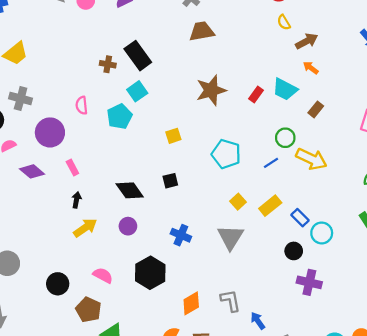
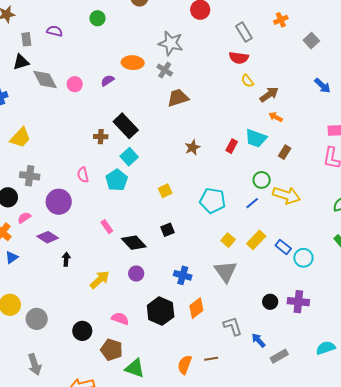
brown star: (211, 90) -> (192, 147), size x0.6
pink rectangle: (72, 167) -> (107, 227), moved
black arrow: (76, 200) -> (66, 259), moved
black circle: (294, 251) -> (270, 302), moved
orange diamond: (191, 303) -> (196, 308), moved

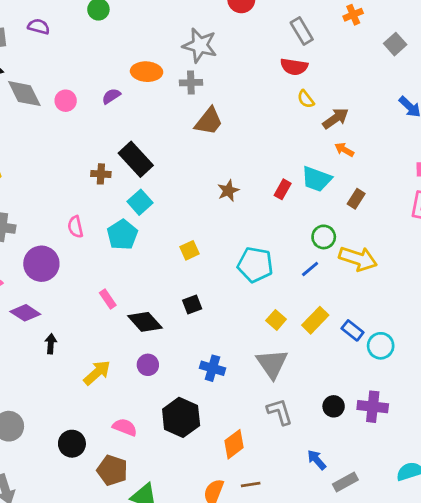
gray cross: (165, 70) -> (191, 83), turned -35
brown trapezoid: (178, 98) -> (209, 121), turned 145
orange diamond: (196, 308) -> (234, 444), moved
gray L-shape: (233, 326) -> (280, 412), moved

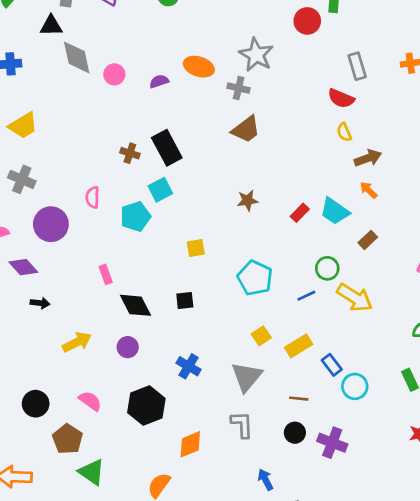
black arrow: (51, 344) -> (40, 303), turned 78
brown line: (251, 484) -> (299, 399), moved

